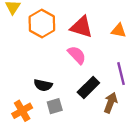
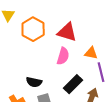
orange triangle: (119, 30) -> (91, 53), moved
pink semicircle: (77, 55) -> (63, 56), turned 60

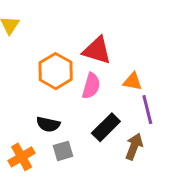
orange hexagon: (33, 29) -> (56, 71), moved

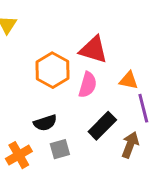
black semicircle: (48, 124) -> (45, 123), turned -30

